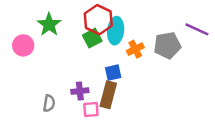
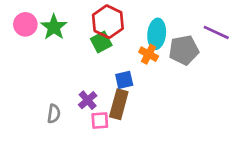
cyan ellipse: (116, 31) -> (157, 34), moved
pink circle: (23, 45) -> (25, 24), moved
orange cross: (135, 49) -> (149, 54), turned -35
purple cross: (80, 91) -> (88, 100), turned -35

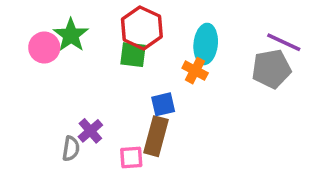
pink circle: (25, 24) -> (44, 48), moved
green square: (101, 42) -> (133, 55), turned 35
gray pentagon: (184, 50) -> (271, 69), moved
purple cross: (88, 100) -> (90, 131), moved

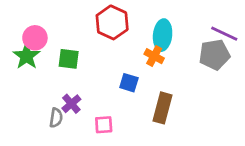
green star: (71, 35) -> (27, 56), moved
green square: (133, 55) -> (69, 59), moved
blue square: (163, 104) -> (129, 83), turned 30
brown rectangle: (156, 136) -> (163, 108), moved

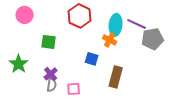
purple line: (224, 34) -> (137, 24), moved
pink circle: (35, 38) -> (25, 15), moved
green star: (27, 56) -> (19, 64), moved
gray semicircle: (56, 118) -> (52, 85), moved

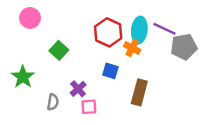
red hexagon: (80, 16) -> (108, 32), moved
green square: (49, 42) -> (59, 50), turned 35
purple cross: (51, 74) -> (78, 89), moved
gray semicircle: (52, 85) -> (53, 102), moved

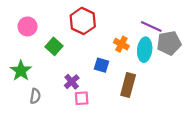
pink circle: (30, 18) -> (27, 26), moved
cyan ellipse: (139, 30) -> (145, 50), moved
red hexagon: (108, 32) -> (83, 21), moved
gray semicircle: (53, 102) -> (35, 96), moved

